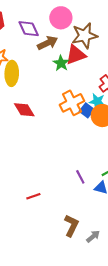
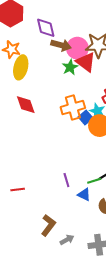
pink circle: (61, 18) -> (77, 48), moved
brown arrow: (48, 43) -> (61, 45), turned 30
red triangle: (76, 55) -> (86, 62), turned 45

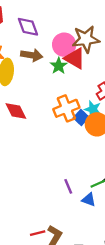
brown arrow: (61, 45) -> (32, 55), moved
red line: (18, 190) -> (38, 233), moved

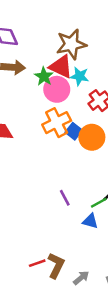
pink circle: (64, 45) -> (57, 89), moved
cyan star: (93, 109) -> (80, 76), moved
purple line: (68, 186) -> (65, 198), moved

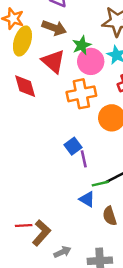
red triangle: (61, 67) -> (53, 61), moved
blue square: (74, 131) -> (73, 146), moved
purple line: (65, 198) -> (84, 159), moved

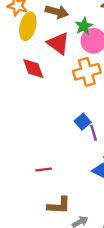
red line: (24, 226) -> (44, 169), moved
brown L-shape: (41, 233) -> (59, 205), turned 55

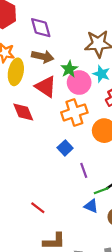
blue square: (83, 122) -> (65, 148), moved
red line: (44, 169) -> (38, 208), turned 48

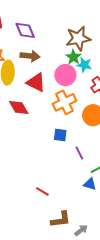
green star: (69, 69) -> (73, 57), moved
blue square: (65, 148) -> (60, 135), turned -32

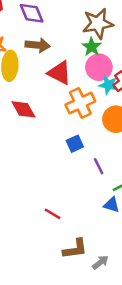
cyan star: (84, 65) -> (108, 85), moved
pink circle: (65, 75) -> (99, 67), moved
red triangle: (36, 82) -> (59, 73), moved
blue square: (60, 135) -> (75, 144), turned -32

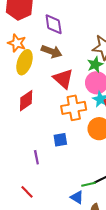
red diamond: (23, 109) -> (26, 101), turned 70
purple line: (99, 166) -> (36, 157), moved

